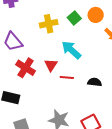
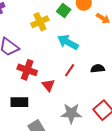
red triangle: (51, 65) -> (48, 85), moved
red line: (67, 78) -> (70, 70), turned -48

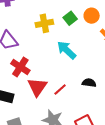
red line: (70, 70) -> (60, 90), moved
red triangle: (48, 85) -> (37, 87), size x1.5

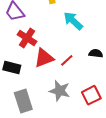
red triangle: (37, 87) -> (44, 58), turned 35

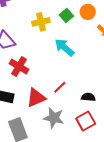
black semicircle: (96, 53) -> (88, 97), moved
red triangle: (44, 58) -> (36, 98), moved

